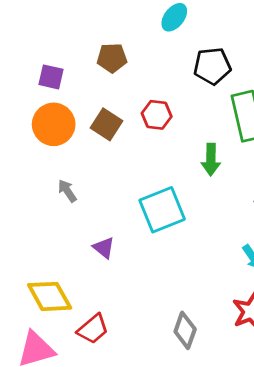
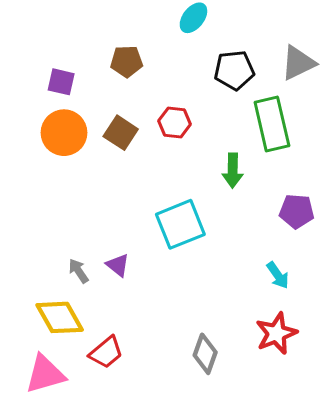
gray arrow: (67, 191) -> (79, 271), moved

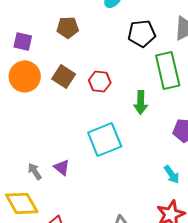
red hexagon: (175, 123) -> (100, 81), moved

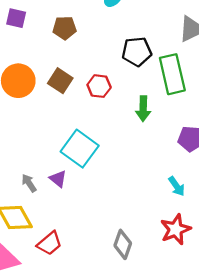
black pentagon: (142, 33) -> (137, 52), moved
purple square: (23, 41) -> (16, 18), moved
cyan square: (105, 139) -> (80, 149), moved, turned -32

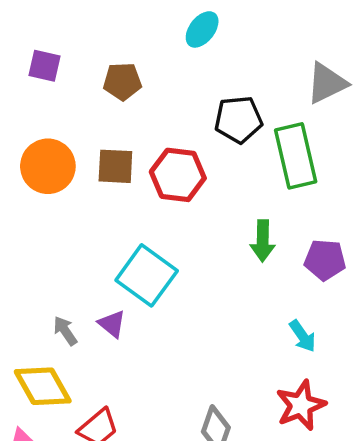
brown square: (60, 81) -> (115, 166), turned -30
red hexagon: (99, 86) -> (178, 175), size x1.4
green arrow: (143, 109) -> (263, 241), moved

